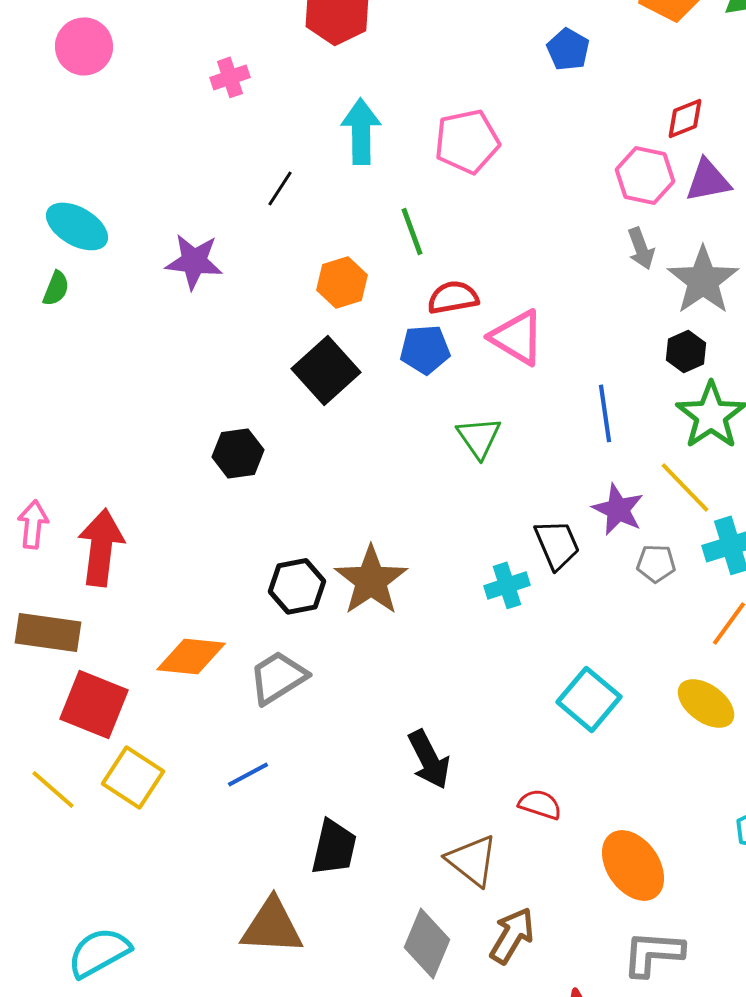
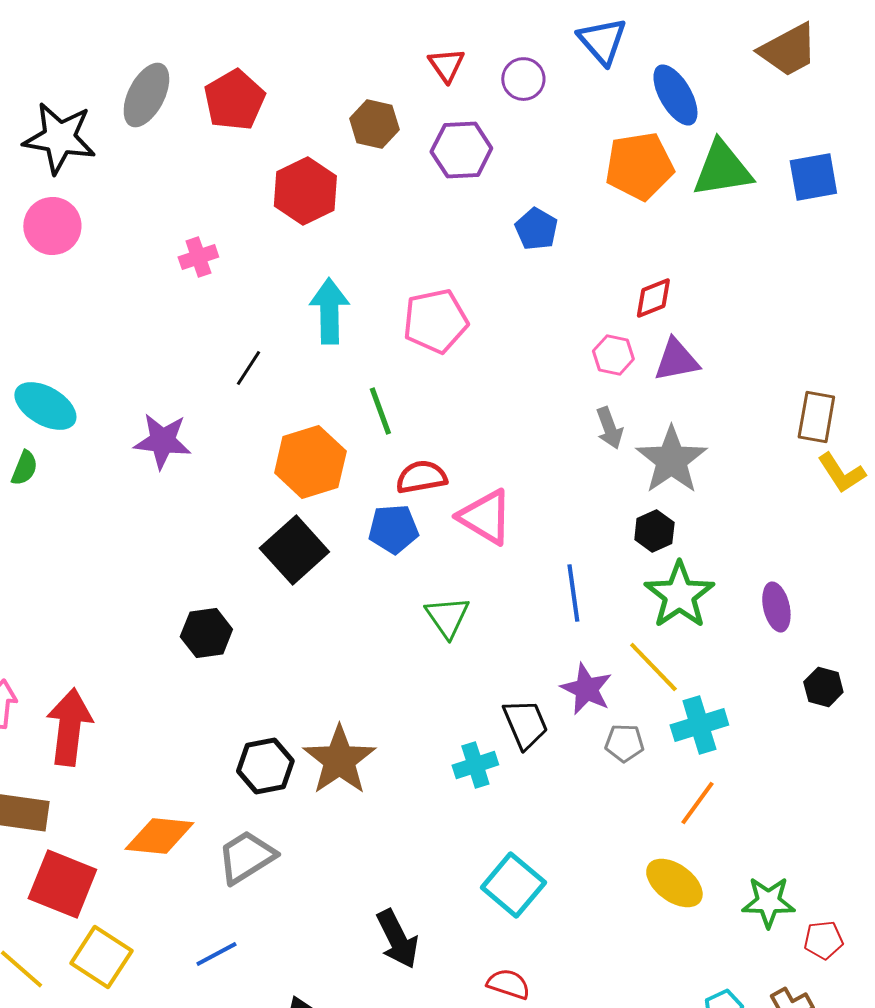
pink hexagon: (645, 175) -> (613, 355), size x0.7
orange hexagon: (342, 282) -> (310, 462), size x1.4
cyan square: (589, 699) -> (513, 885), moved

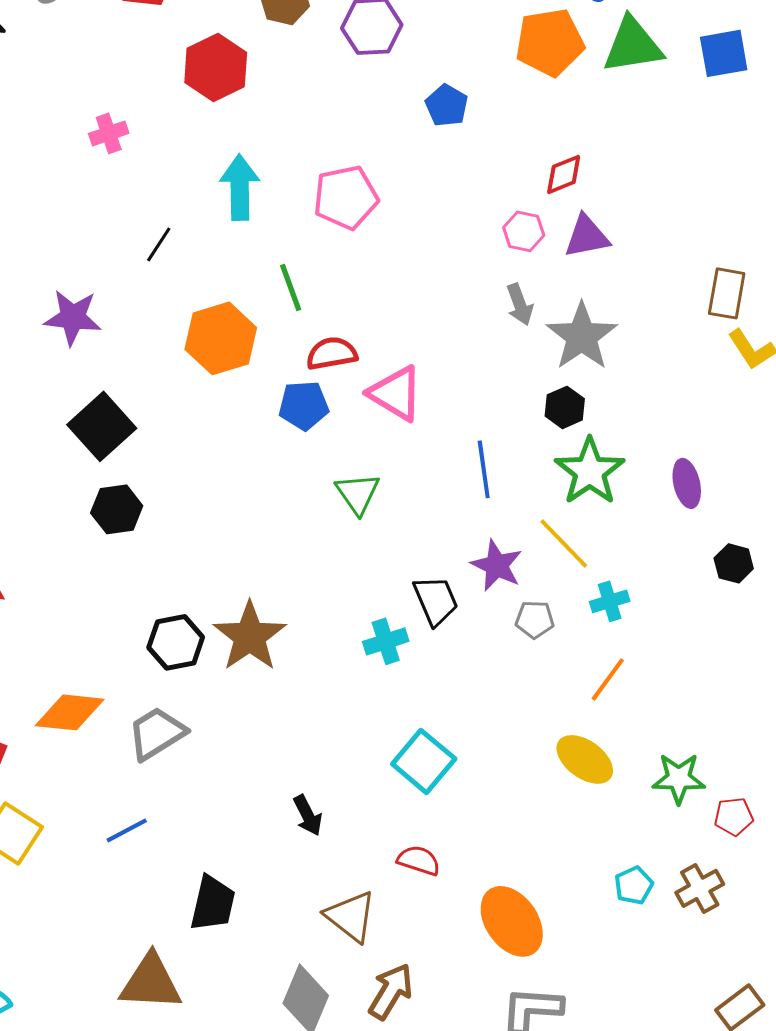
black square: (294, 550) -> (102, 426), moved
cyan cross: (699, 725) -> (610, 601), size x0.7
black arrow: (397, 939) -> (308, 815), size x0.7

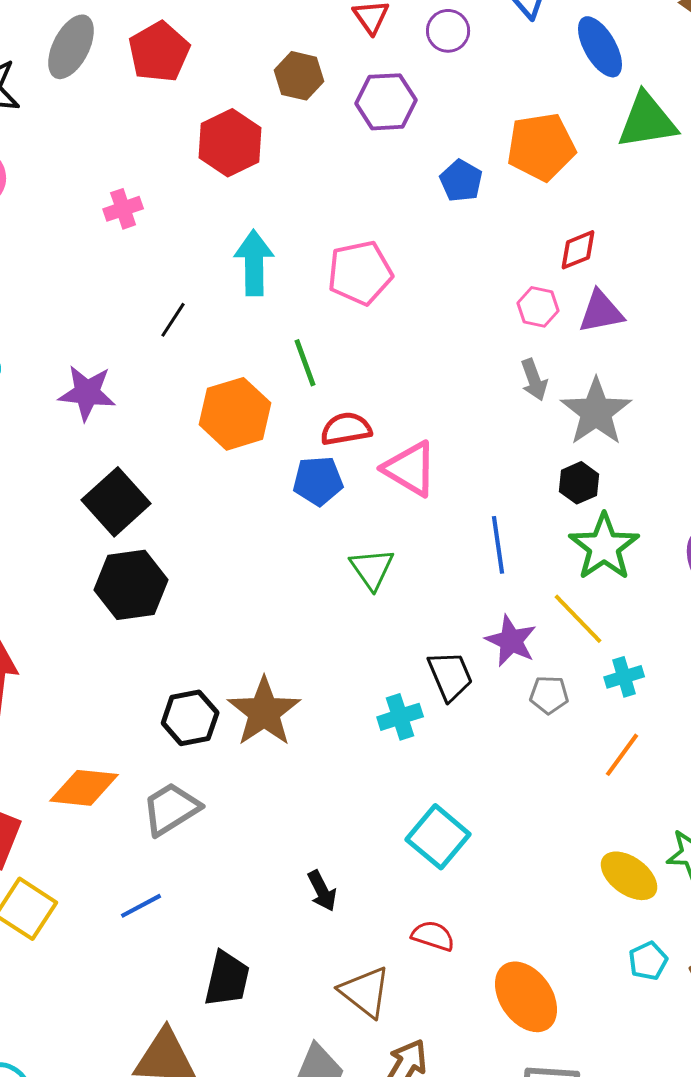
orange pentagon: (550, 42) -> (541, 147), moved
black hexagon: (117, 509) -> (131, 585), size x1.4
yellow ellipse: (585, 759) -> (629, 876), moved

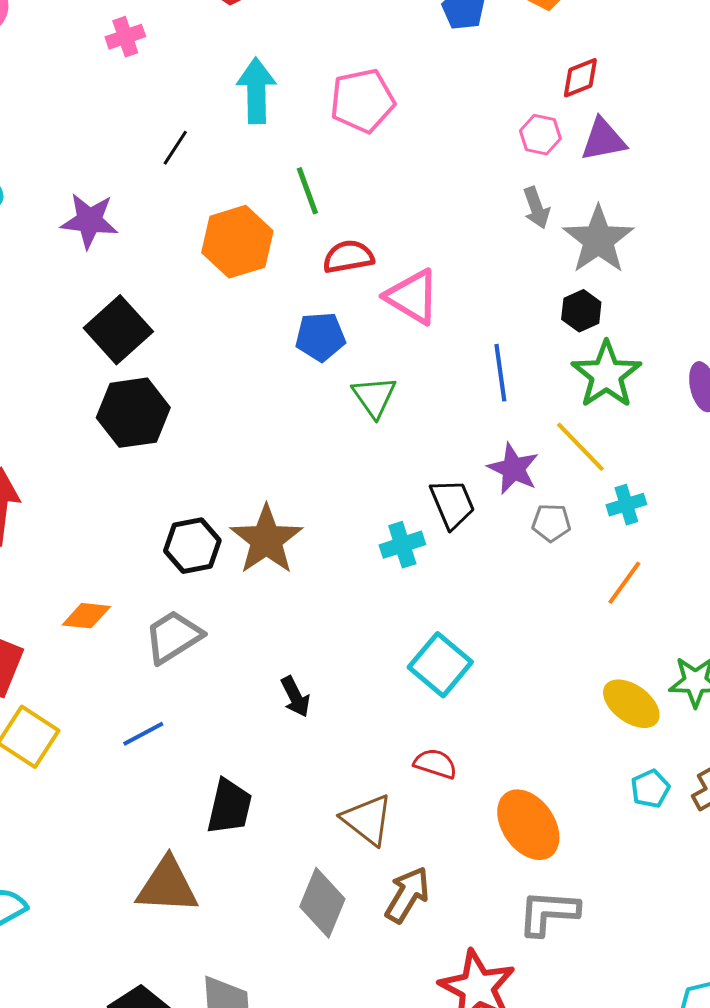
blue pentagon: (318, 481) -> (320, 337), moved
orange diamond: (84, 788) -> (86, 616), size x0.7
black arrow: (322, 891) -> (295, 697), moved

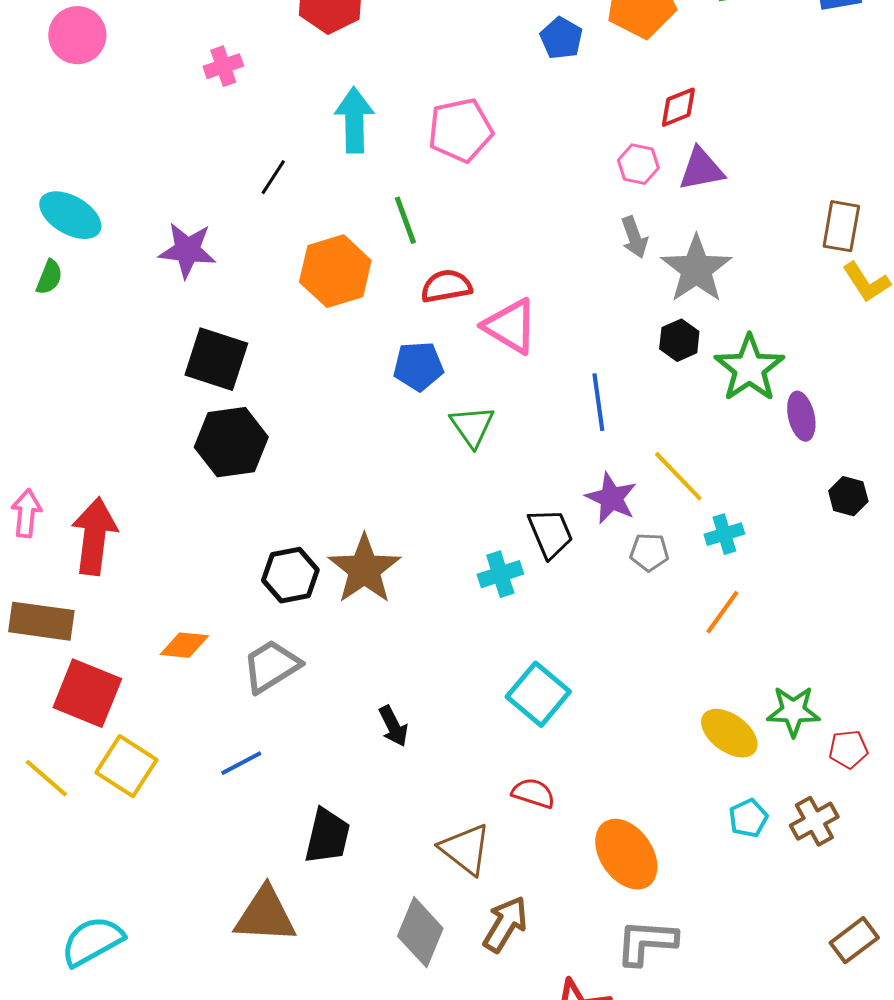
black square: (118, 330) -> (216, 359), turned -30
green star: (606, 375) -> (749, 368), moved

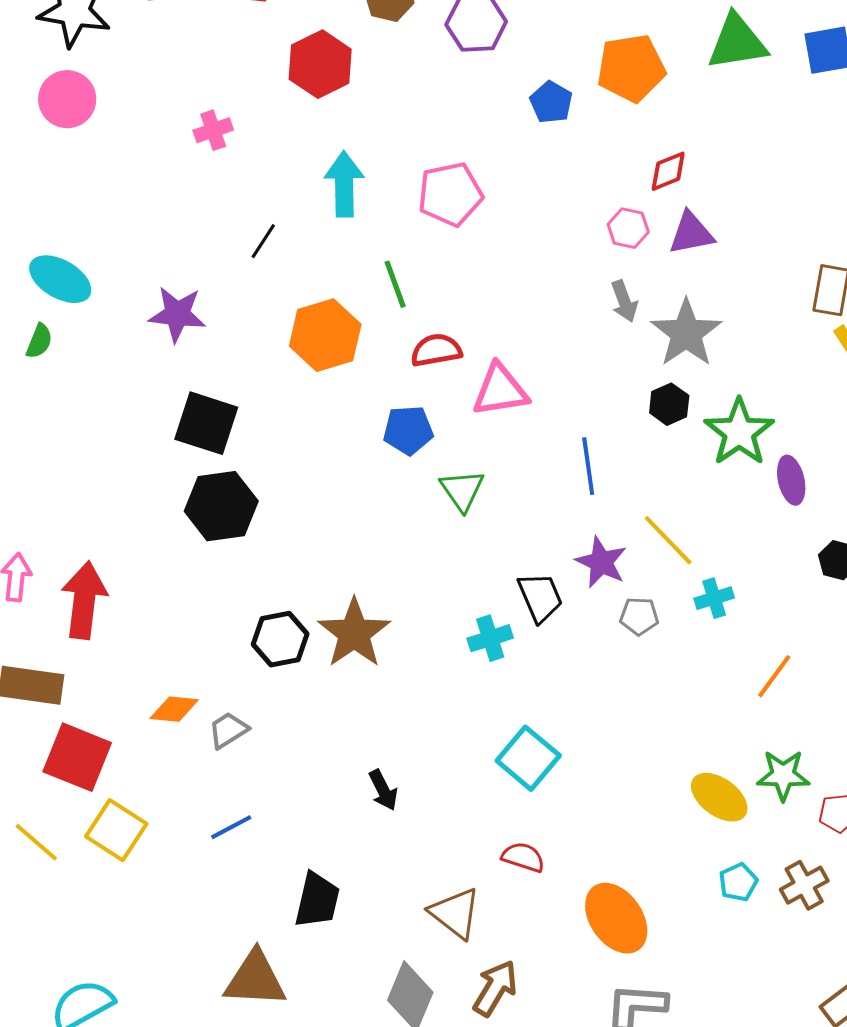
pink triangle: (510, 326) -> (500, 390), turned -40
orange line: (722, 612) -> (774, 676), moved
gray trapezoid: (271, 666) -> (228, 730), moved, size x0.7

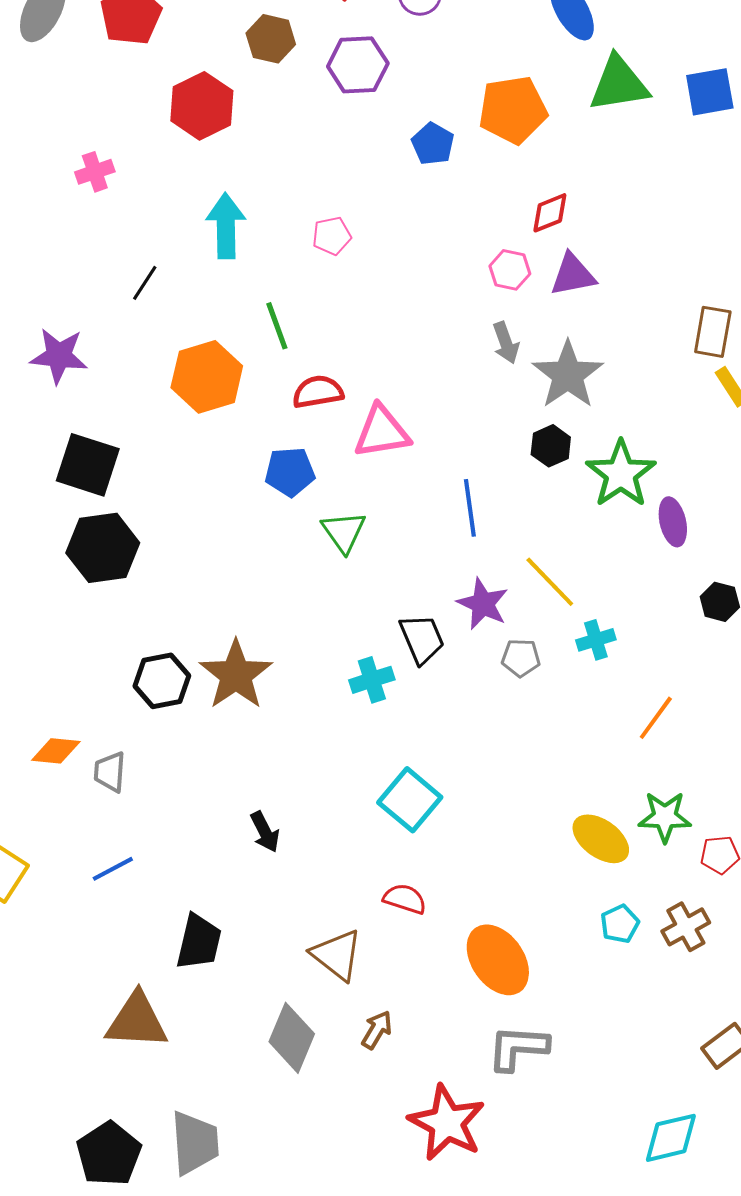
pink pentagon: (450, 194) -> (332, 236), size x0.6
gray trapezoid: (228, 730) -> (110, 772), turned -54
brown arrow: (495, 988) -> (377, 1030), size x0.7

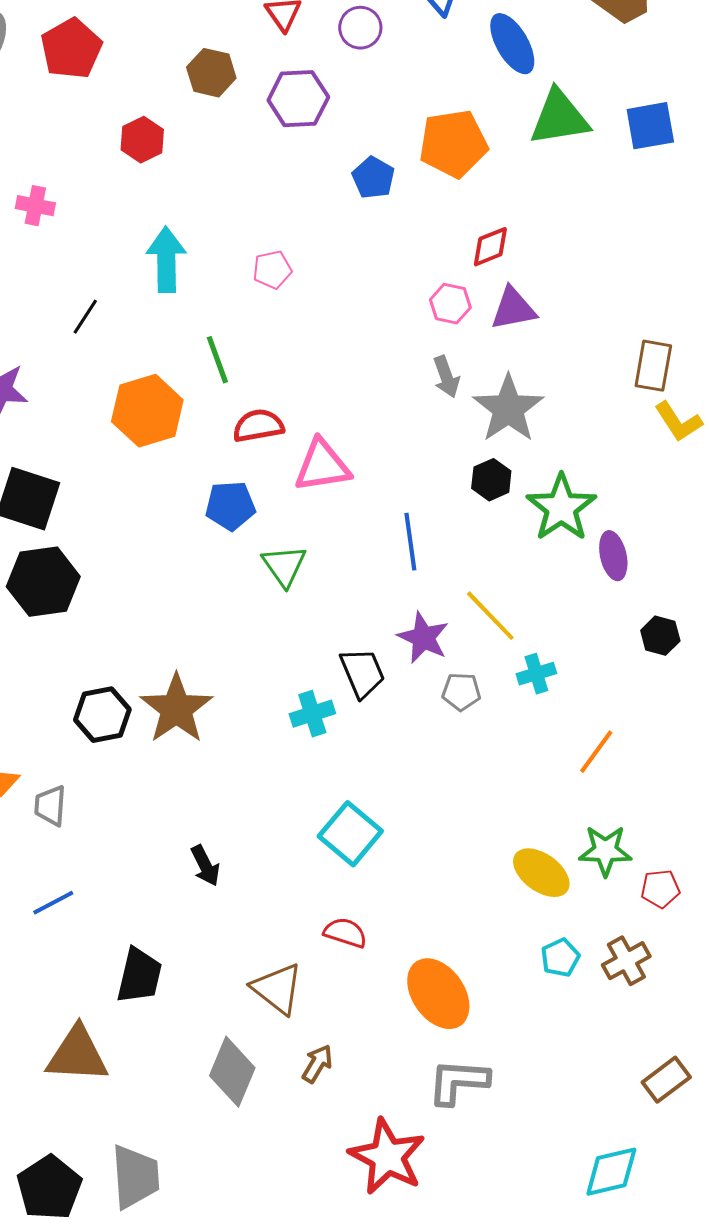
red hexagon: (202, 106) -> (142, 140), size x0.7
pink cross: (95, 172) -> (35, 206), turned 30

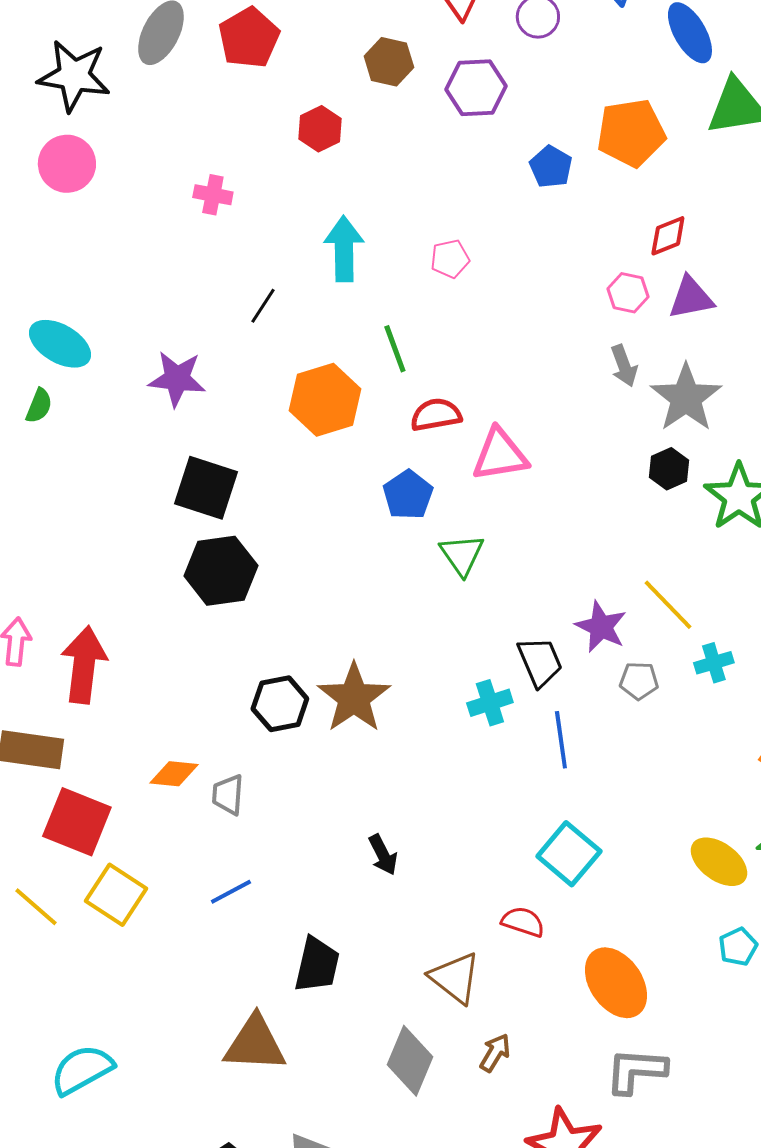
blue pentagon: (230, 506) -> (408, 495), turned -30
blue line: (410, 542) -> (561, 740), moved
cyan square: (350, 834) -> (569, 854), moved

